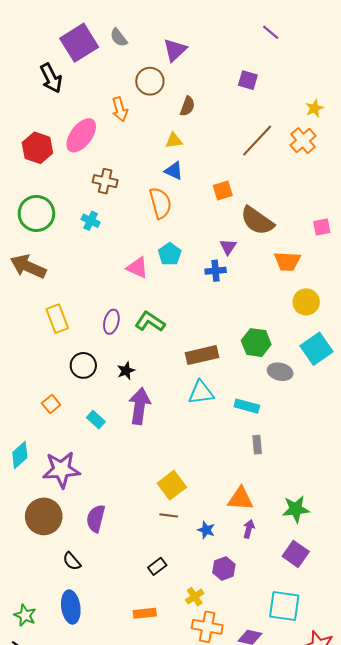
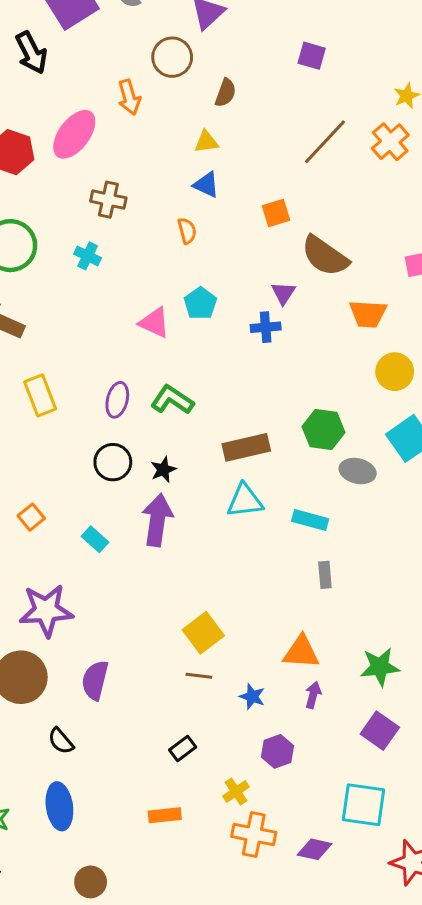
orange semicircle: (160, 203) -> (187, 231), size x0.6
black circle: (83, 365) -> (113, 462), moved
black star: (126, 371) -> (163, 470), moved

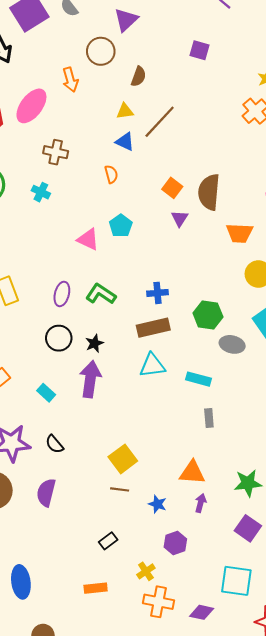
brown line: (325, 142) -> (160, 122), moved
orange square: (276, 213) -> (172, 188), moved, turned -36
brown semicircle: (325, 256) -> (209, 192), turned 60
blue cross: (266, 327) -> (157, 293), moved
black semicircle: (61, 741) -> (55, 444), moved

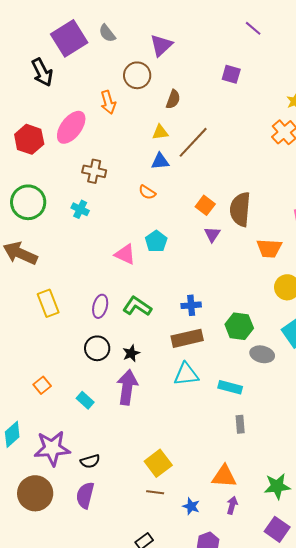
blue triangle: (125, 142) -> (160, 161), turned -30
orange semicircle: (111, 174) -> (147, 192), turned 138
black semicircle: (55, 444) -> (90, 461), moved, turned -66

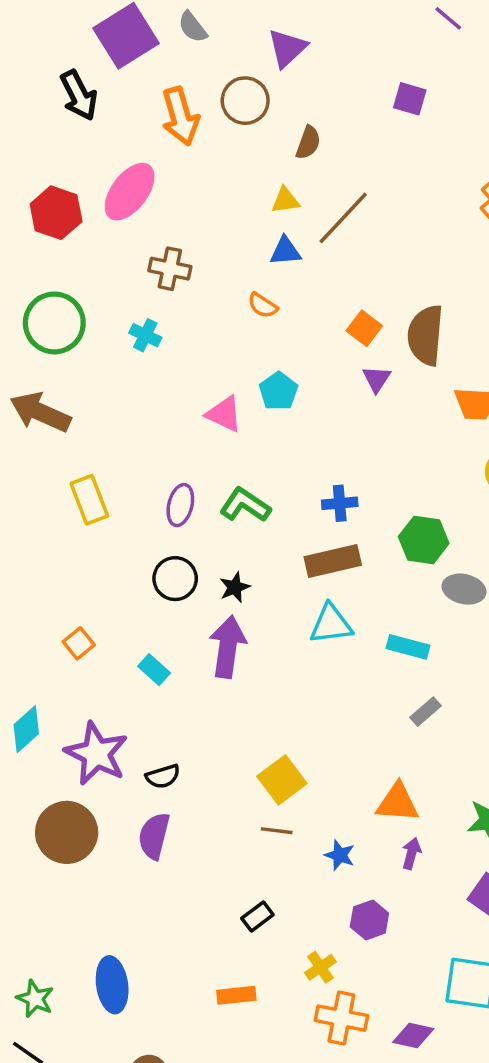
orange arrow: (108, 102) -> (180, 116), moved, size x1.4
gray rectangle: (240, 424) -> (425, 712), turned 54
purple star: (52, 448) -> (96, 754), turned 30

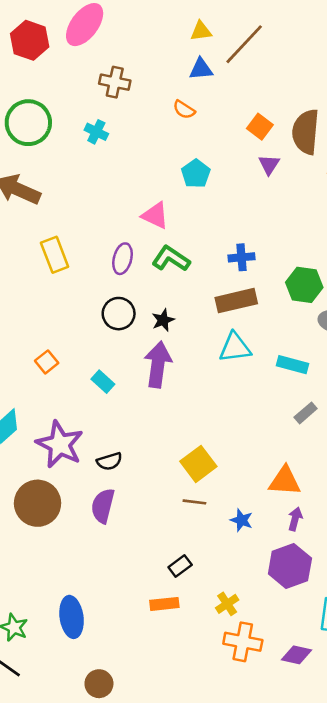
pink triangle: (224, 414) -> (155, 216), moved
purple hexagon: (369, 920) -> (290, 566), moved, size x1.5
orange rectangle: (236, 995) -> (164, 604), moved

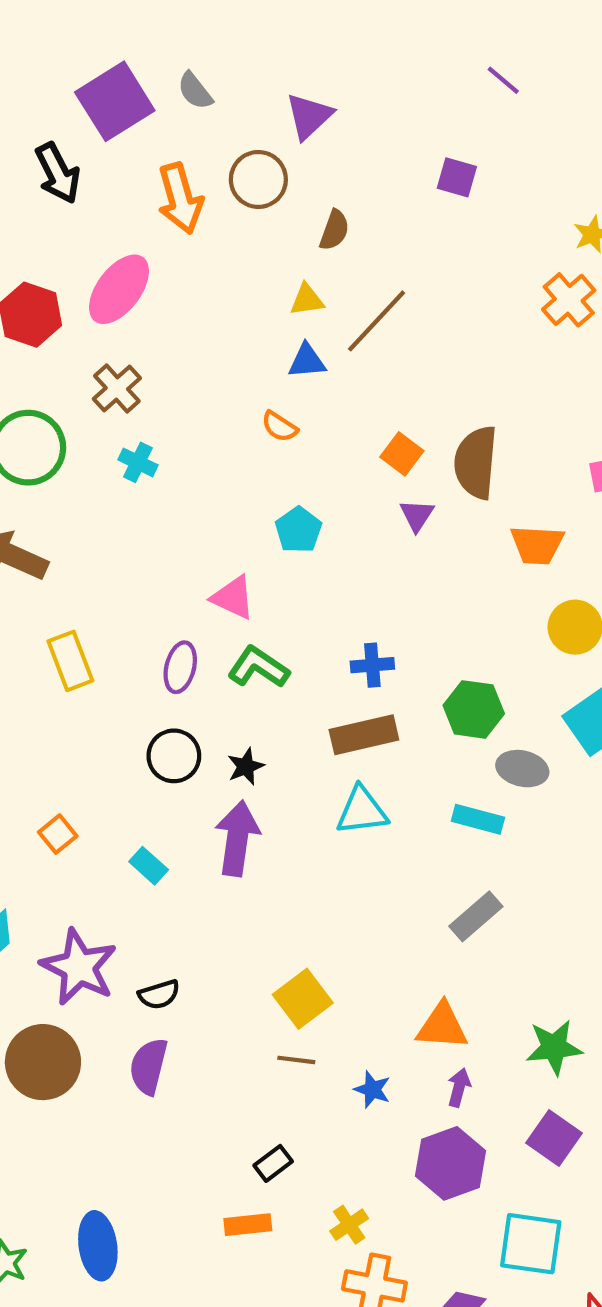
brown cross: (115, 82) -> (117, 389), moved, turned 36
cyan rectangle: (293, 365) -> (478, 819), moved
gray rectangle: (306, 413) -> (476, 916), size x1.4

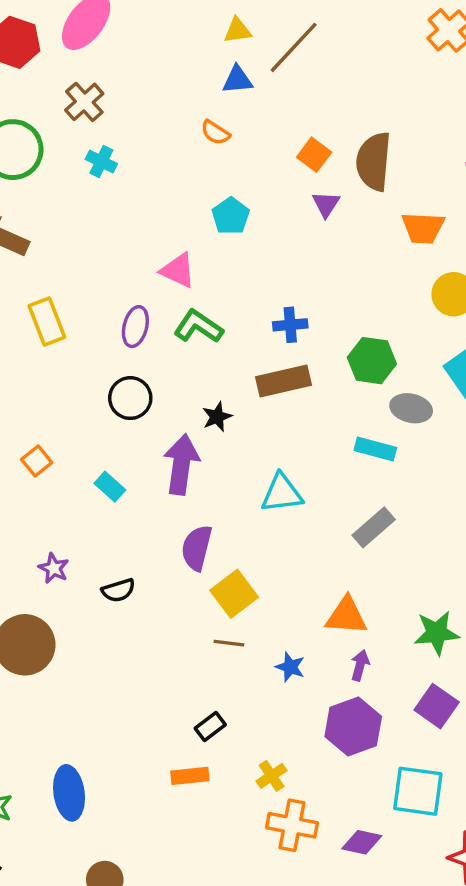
black star: (246, 766) -> (217, 417), moved
cyan triangle: (362, 811) -> (282, 493), moved
purple star: (79, 967) -> (54, 568), size x0.5
purple semicircle: (149, 1066) -> (197, 548), moved

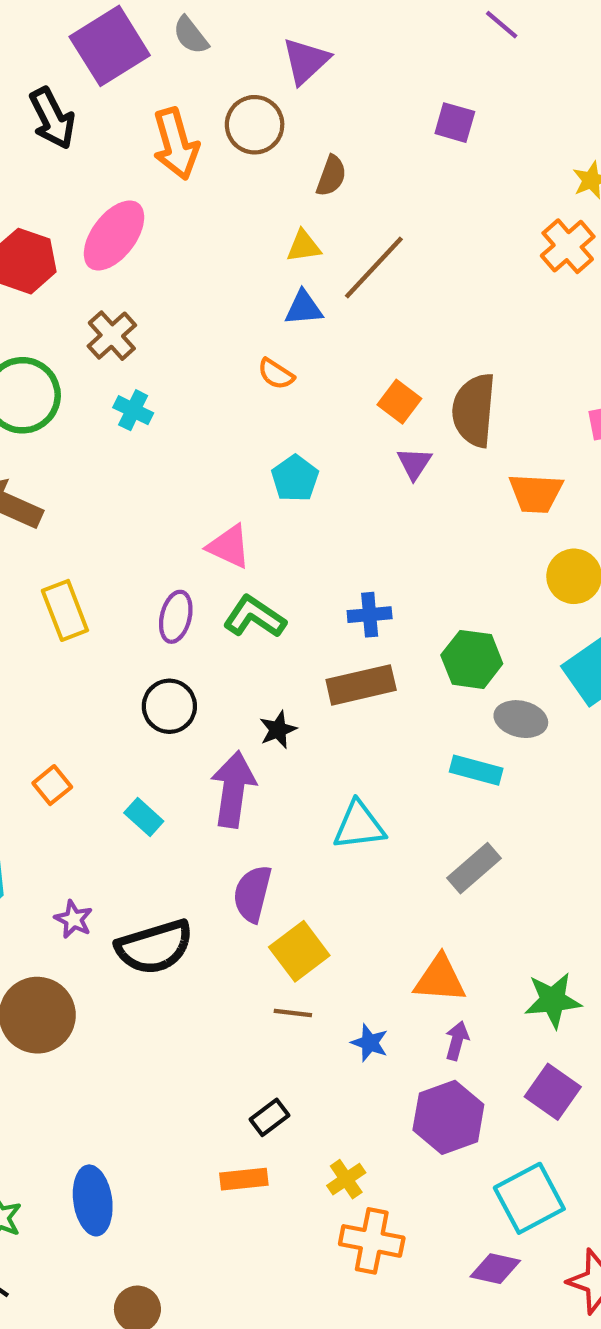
black semicircle: (118, 590) -> (154, 947), size x1.8
cyan square: (418, 791) -> (529, 1198), turned -36
purple diamond: (362, 842) -> (495, 1269), moved

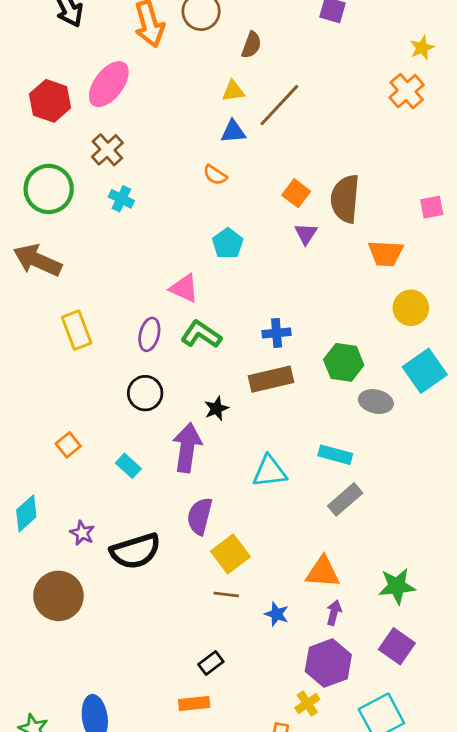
cyan rectangle: (476, 770) -> (335, 455), moved
yellow cross: (346, 1179) -> (307, 704), moved

